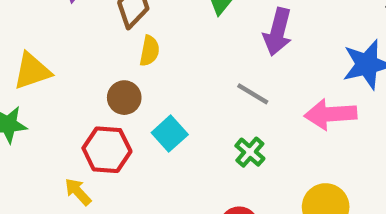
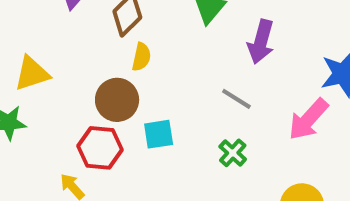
brown circle: (124, 98) -> (117, 100), size x1.4
pink arrow: (330, 114) -> (308, 119), turned -45
cyan square: (170, 134) -> (159, 134), turned 32

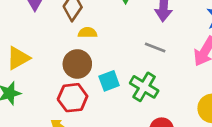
yellow semicircle: (141, 57) -> (88, 33), turned -90
green cross: (233, 153) -> (144, 87), moved, size x1.5

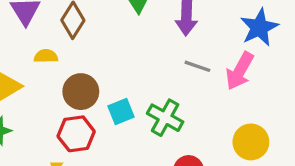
yellow semicircle: (88, 33) -> (46, 56), moved
gray line: (155, 47) -> (197, 66), moved

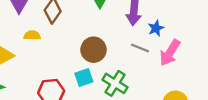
blue star: (259, 27) -> (156, 28), moved, size x0.6
brown circle: (81, 92) -> (94, 50), moved

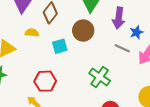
brown circle: (94, 50) -> (83, 31), moved
cyan square: (84, 77) -> (60, 46), moved

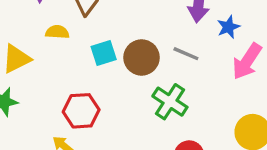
brown circle: (83, 31) -> (142, 57), moved
gray line: (122, 48) -> (186, 54), moved

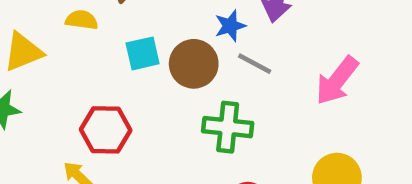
blue star: (228, 27) -> (230, 26), moved
green cross: (170, 102) -> (228, 127), turned -32

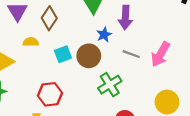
gray line: (255, 64) -> (131, 54), moved
green cross: (228, 127) -> (110, 85), turned -30

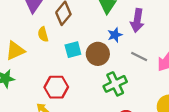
yellow semicircle: (31, 42) -> (43, 34), turned -112

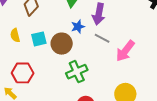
yellow semicircle: (43, 34) -> (15, 35), moved
gray line: (139, 57) -> (102, 38), moved

